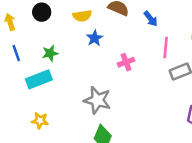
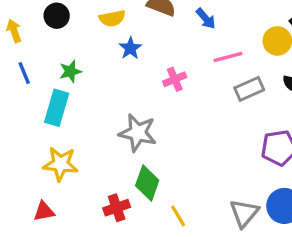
pink line: (166, 48) -> (228, 57), turned 72
cyan rectangle: (39, 79) -> (57, 108), turned -50
yellow star: (40, 121) -> (61, 164), size x1.5

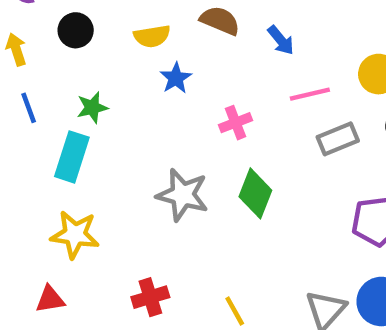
green diamond: (147, 183) -> (255, 193), moved

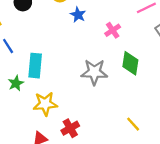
green star: (92, 108) -> (16, 83), moved
red cross: (150, 297) -> (70, 128), moved

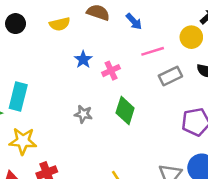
blue star: (78, 15) -> (83, 59), moved
gray star: (94, 72) -> (83, 114), size x0.6

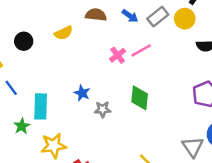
pink line: (153, 51) -> (141, 50), moved
blue star: (83, 59) -> (82, 93), moved
pink cross: (111, 71) -> (118, 55), moved
gray rectangle: (170, 76) -> (158, 17), moved

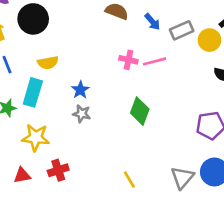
yellow semicircle: (64, 33) -> (48, 63), moved
black circle: (24, 41) -> (33, 19), size x1.5
pink cross: (118, 55) -> (128, 60), turned 35
gray star: (103, 109) -> (82, 114), moved

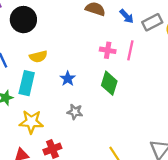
pink line: (155, 61) -> (130, 50), turned -60
green diamond: (140, 111) -> (109, 83), moved
gray star: (82, 114) -> (75, 112), moved

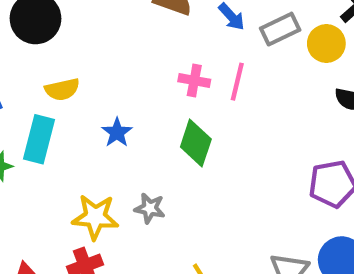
gray star: (75, 112) -> (150, 208), moved
yellow star: (31, 122) -> (95, 217), moved

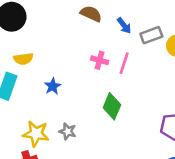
green diamond: (196, 143) -> (112, 106), moved

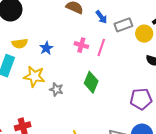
blue star: (53, 86) -> (46, 48), moved
gray star: (68, 131) -> (56, 89), moved
yellow star: (36, 134) -> (34, 76), moved

